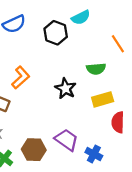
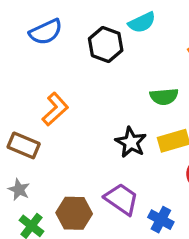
black star: (65, 88) -> (131, 142), moved

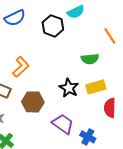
brown hexagon: (74, 213) -> (33, 102), moved

